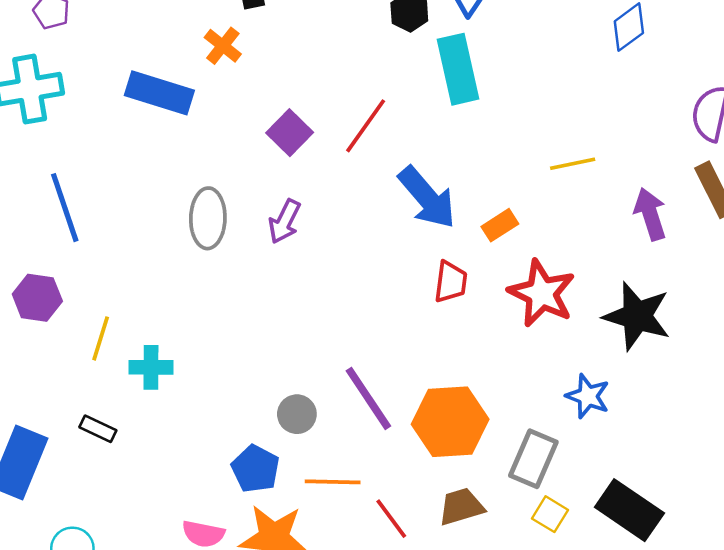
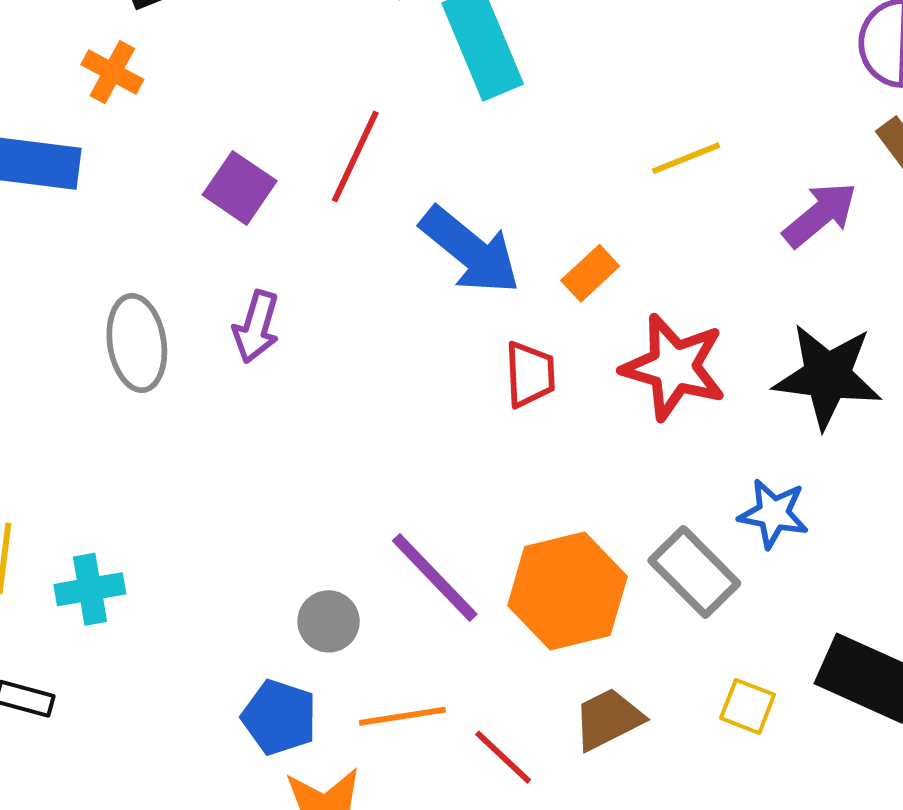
purple arrow: (650, 214) -> (820, 215), turned 78
gray rectangle: (533, 459) -> (694, 572), moved, turned -58

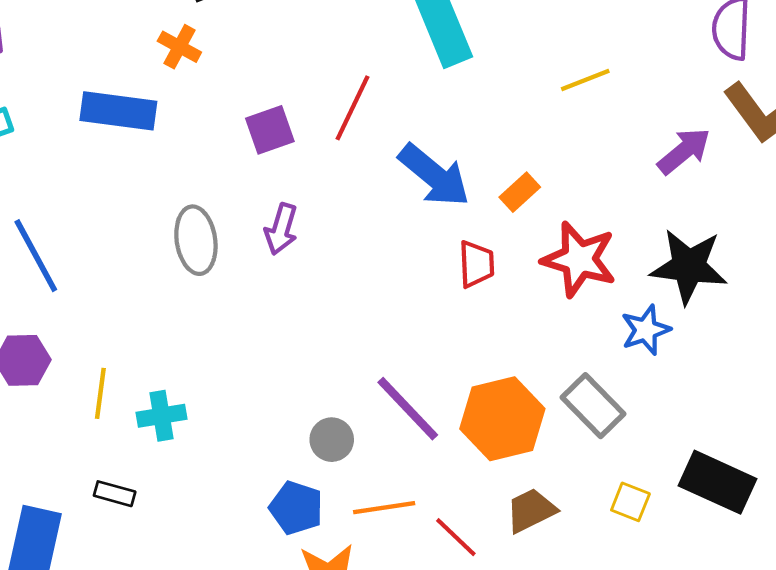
yellow line: (686, 158) -> (585, 80), moved
purple square: (240, 188) -> (270, 130), turned 36
blue star: (773, 514) -> (646, 330), moved, turned -30

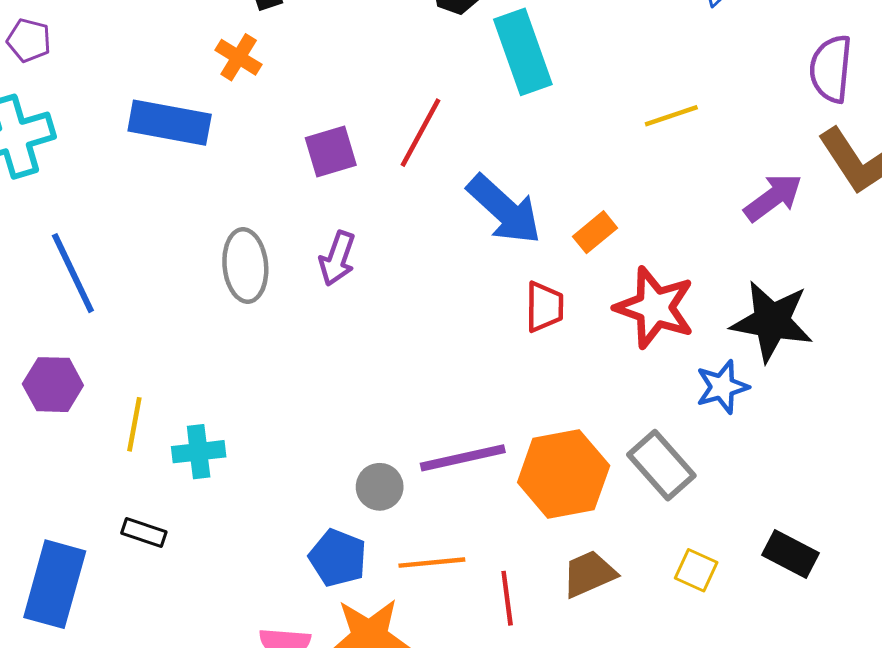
purple line: (408, 409) -> (463, 458), turned -62
black rectangle: (718, 482) -> (791, 554), size x0.7
red line: (456, 537) -> (507, 598), turned 36

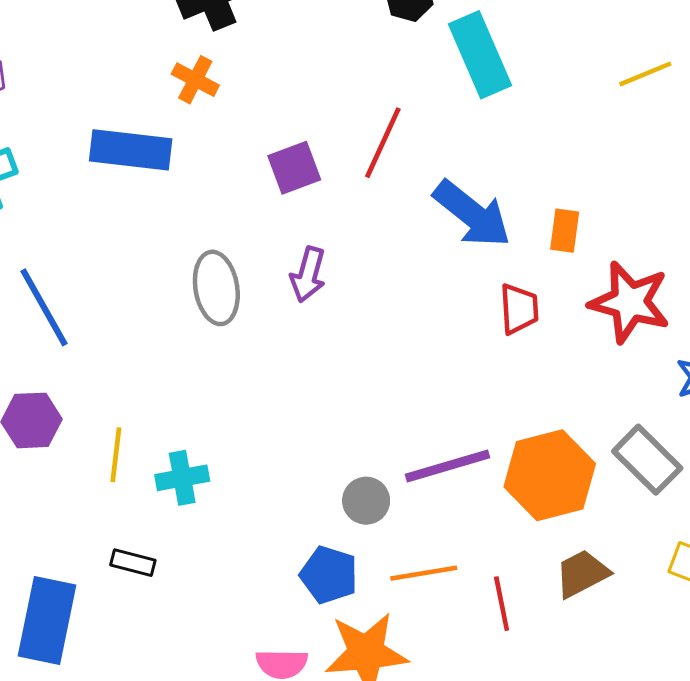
yellow line: (671, 116) -> (645, 74), moved
orange rectangle: (595, 232) -> (565, 231), turned -39

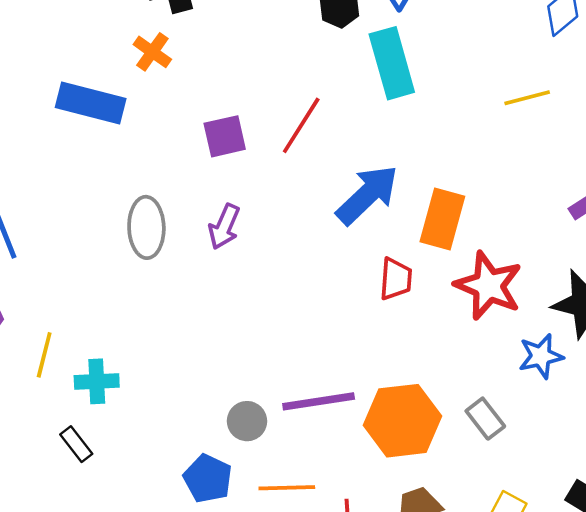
blue arrow: (472, 214) -> (367, 195), turned -90
orange rectangle: (565, 231) -> (442, 219), size x1.6
gray rectangle: (647, 460) -> (485, 419), size x0.7
black rectangle: (133, 563) -> (76, 444), moved, turned 30

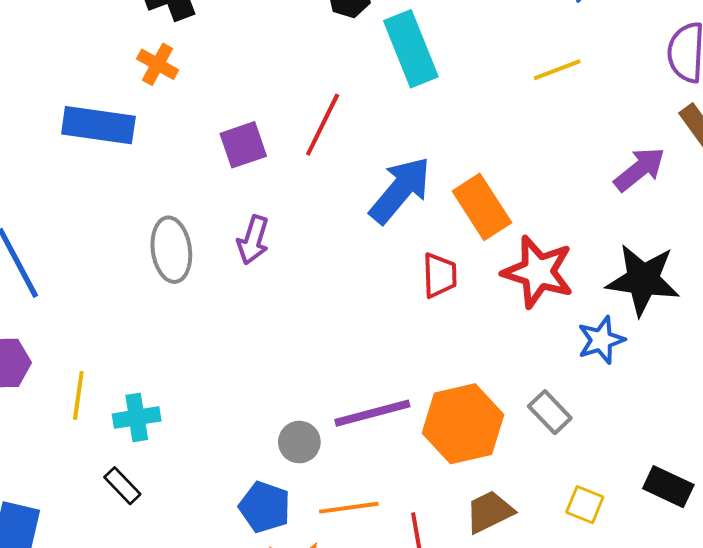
orange rectangle: (442, 219) -> (482, 207), turned -42

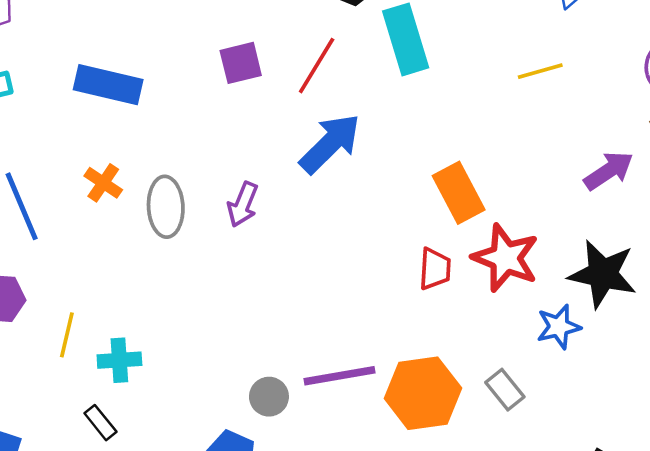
orange cross: (158, 64) -> (103, 183), moved
red line: (323, 125) -> (317, 66), moved
purple square: (243, 145) -> (241, 63), moved
blue arrow: (400, 190) -> (330, 144), moved
red trapezoid: (440, 275) -> (435, 269), moved

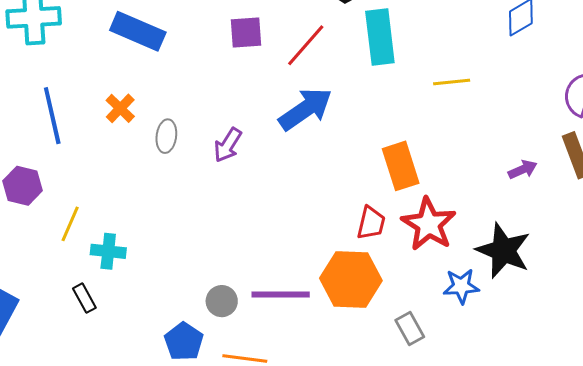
yellow line: (540, 71) -> (452, 82), moved
purple arrow: (609, 171) -> (523, 170), size x0.7
gray ellipse: (166, 207) -> (166, 136), size x0.7
orange hexagon: (423, 393) -> (351, 279), moved

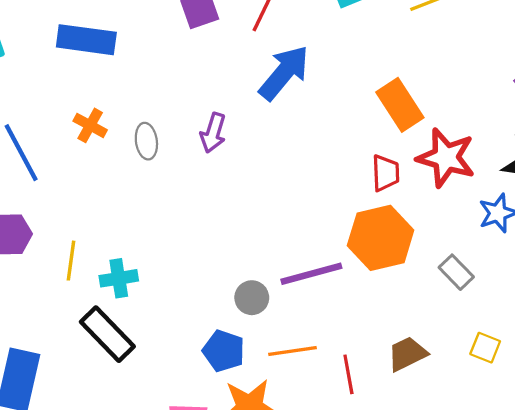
black rectangle: (84, 298) -> (107, 334), size x1.8

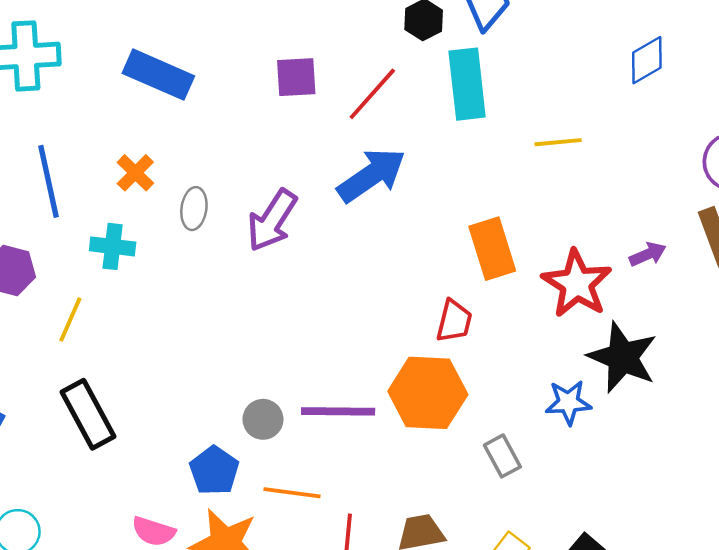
purple arrow: (213, 133) -> (272, 220), size x1.4
red star: (446, 158) -> (577, 284), moved
cyan cross: (119, 278) -> (113, 246), moved

